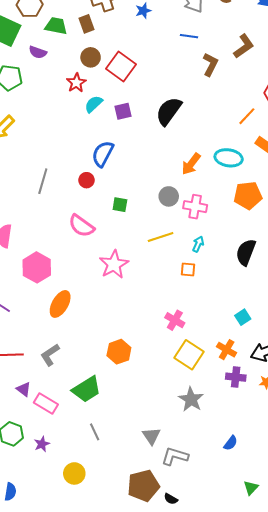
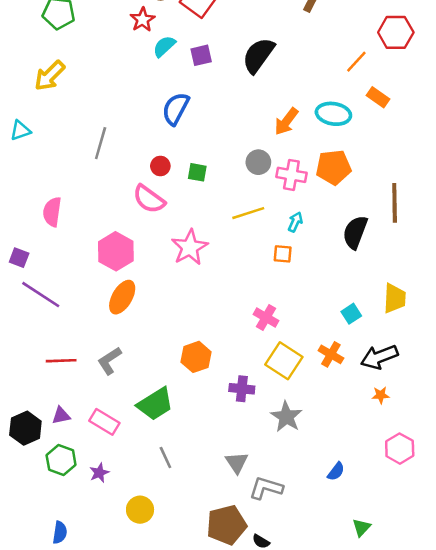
red circle: (86, 180) -> (160, 166), moved
orange pentagon: (248, 195) -> (333, 167), moved
pink hexagon: (37, 267) -> (116, 251), moved
purple cross: (236, 377) -> (242, 389), moved
purple triangle: (24, 389) -> (61, 415), moved, turned -49

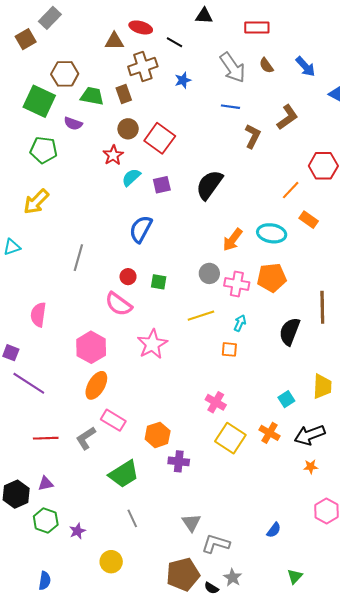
purple cross: (242, 389) -> (179, 461), moved
gray star: (286, 417) -> (233, 578), moved, size x0.7
pink rectangle: (104, 422) -> (113, 420), moved

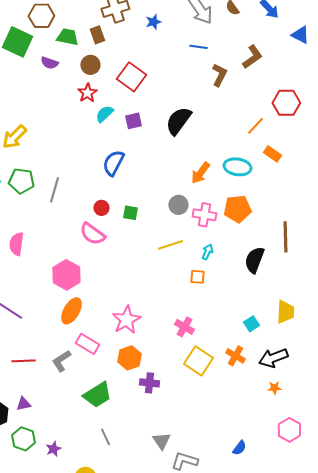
brown circle: (128, 129) -> (90, 65), moved
green pentagon: (44, 150) -> (21, 181), moved
pink star: (152, 344) -> (126, 320), moved

